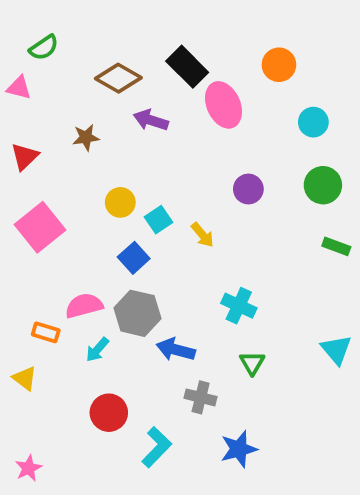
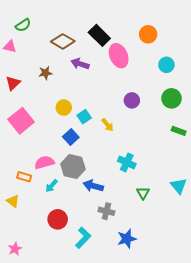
green triangle: (252, 363) -> (143, 193), moved

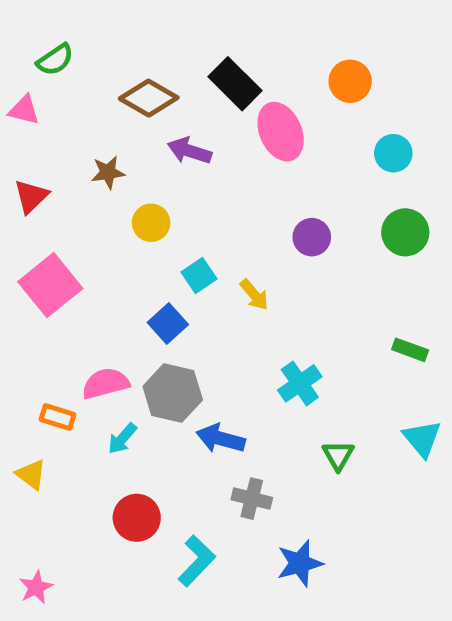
yellow circle: (64, 108) -> (151, 223), moved
green rectangle: (179, 131) -> (410, 350), moved
cyan cross: (127, 162) -> (300, 383), turned 30

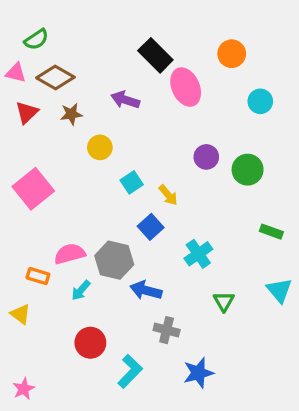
brown diamond: (149, 98) -> (55, 78), moved
red triangle: (31, 196) -> (27, 112), moved
green circle: (405, 232) -> (248, 170), moved
blue square: (168, 323) -> (151, 227), moved

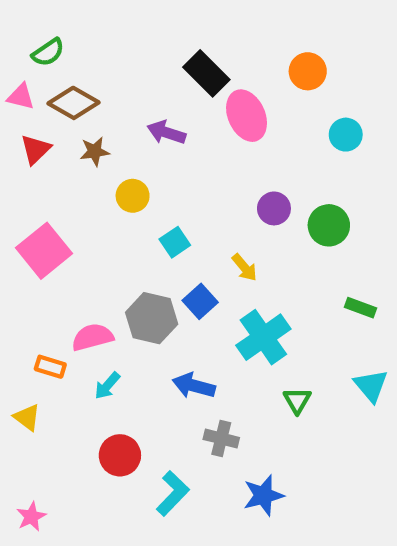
yellow arrow: (168, 195) -> (244, 268), moved
cyan cross: (198, 254) -> (263, 337), size x1.4
gray hexagon: (114, 260) -> (152, 318), moved

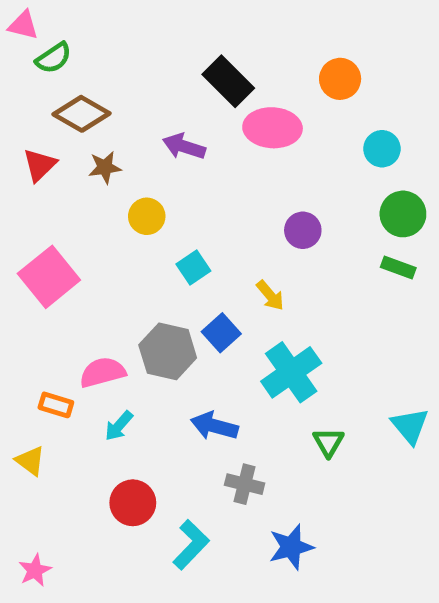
pink triangle: (21, 97) -> (23, 25), moved
pink ellipse: (247, 116) -> (273, 128), turned -63
green circle: (329, 225) -> (403, 214), moved
green rectangle: (360, 308) -> (398, 268), moved

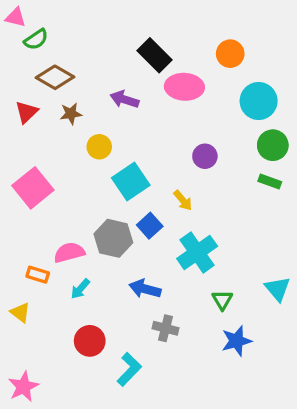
cyan circle: (382, 149) -> (259, 101), size x1.5
cyan square: (193, 268) -> (131, 181), size x1.6
blue star: (291, 547) -> (236, 341), moved
pink star: (35, 570) -> (23, 387), size x1.4

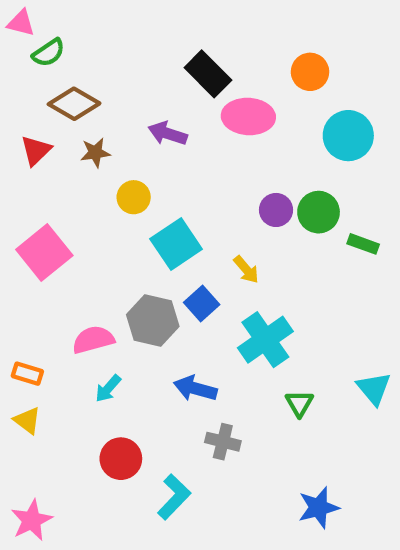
green circle: (273, 145) -> (319, 212), moved
orange rectangle: (38, 275) -> (27, 374), moved
blue star: (236, 341) -> (319, 508), moved

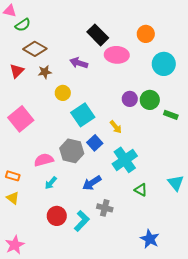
blue arrow: (195, 389) -> (92, 183), turned -48
green triangle: (299, 403) -> (141, 190), turned -32
cyan L-shape: (174, 497) -> (82, 221), moved
blue star: (319, 508) -> (150, 239), turned -30

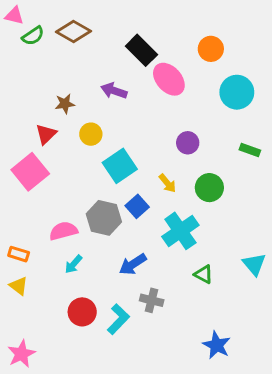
brown diamond: (35, 49) -> (73, 31), moved
pink ellipse: (117, 55) -> (169, 79), turned 45
red triangle: (17, 71) -> (46, 134), moved
green circle: (150, 100) -> (209, 188), moved
green rectangle: (171, 115) -> (250, 150), moved

